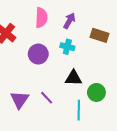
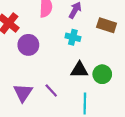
purple circle: (38, 54) -> (28, 45), moved
green circle: (96, 92) -> (102, 74), moved

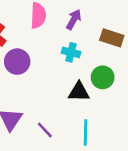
green circle: (102, 74) -> (103, 77), moved
purple line: (51, 91) -> (45, 130), moved

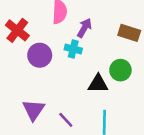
purple arrow: (74, 19) -> (84, 28), moved
cyan cross: (71, 52) -> (73, 49), moved

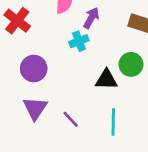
cyan cross: (73, 49) -> (79, 41), turned -35
purple circle: (40, 55) -> (34, 69), moved

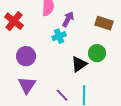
black triangle: (106, 79) -> (79, 64), turned -36
purple line: (71, 119) -> (62, 95), moved

